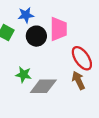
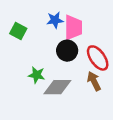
blue star: (26, 15) -> (55, 20), moved
black circle: (36, 36) -> (67, 51), moved

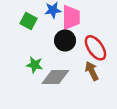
green square: (18, 31) -> (29, 21), moved

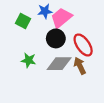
pink trapezoid: (71, 17) -> (61, 18), turned -130
gray diamond: (55, 77) -> (59, 64), moved

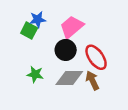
blue star: (45, 11) -> (38, 20), moved

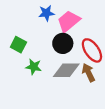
blue star: (38, 20) -> (46, 13), moved
green square: (29, 30) -> (18, 45), moved

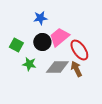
pink trapezoid: (69, 21) -> (59, 37), moved
black circle: (63, 43) -> (42, 42), moved

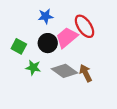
red ellipse: (79, 50) -> (85, 26), moved
gray diamond: (57, 67) -> (64, 71), turned 35

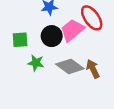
green square: (19, 46) -> (20, 40), turned -32

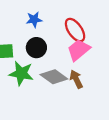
pink trapezoid: (72, 30) -> (79, 50), moved
green star: (36, 63) -> (21, 73), size x1.5

